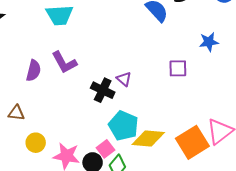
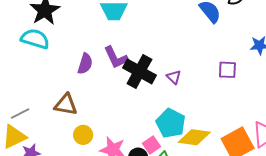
black cross: (103, 90) -> (139, 71), moved, size x1.4
brown triangle: (16, 113) -> (66, 105), size x1.4

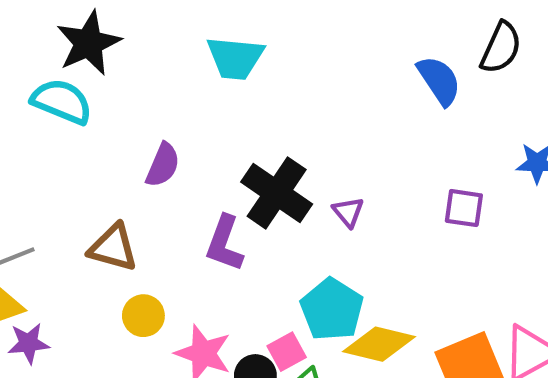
purple L-shape: (116, 57) -> (225, 243), moved, turned 40

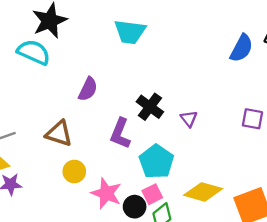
blue semicircle: (439, 80) -> (241, 48), turned 60
black cross: (277, 193) -> (150, 107), size x0.7
cyan pentagon: (332, 309) -> (157, 162), moved

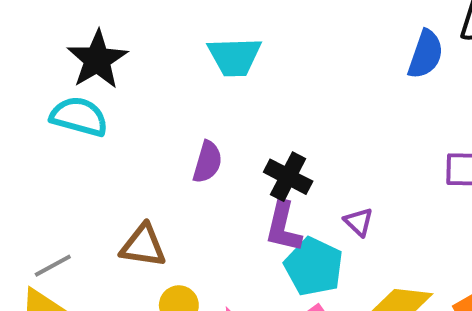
purple semicircle: (88, 89) -> (207, 162), moved
purple triangle: (189, 119) -> (359, 222), moved
purple L-shape: (120, 133) -> (283, 227), moved

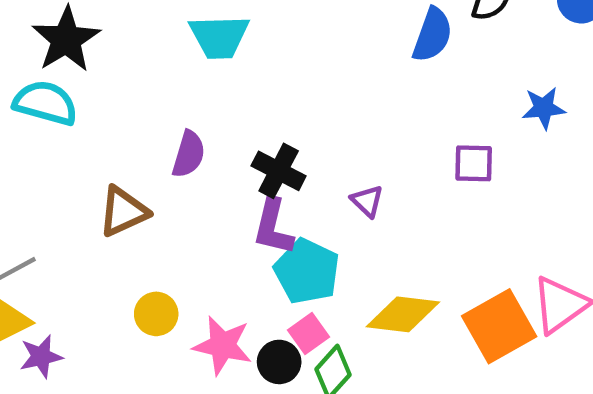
purple triangle: (359, 222) -> (367, 201), moved
brown triangle: (143, 246) -> (123, 211), moved, turned -33

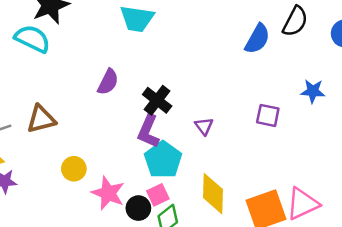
brown triangle: (123, 211) -> (41, 119), moved
yellow diamond: (403, 314) -> (213, 194), turned 75

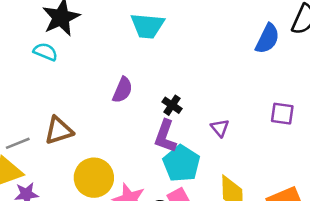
cyan semicircle: (32, 39) -> (45, 52), size x0.7
black cross: (157, 100) -> (172, 105), size x0.7
yellow circle: (74, 169) -> (94, 178), size x1.6

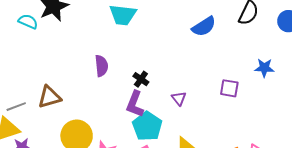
blue semicircle: (267, 39) -> (204, 26), moved, turned 30
cyan semicircle: (45, 52) -> (28, 21), moved
purple semicircle: (123, 90) -> (101, 66), turned -30

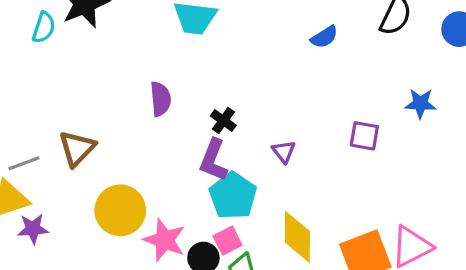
cyan semicircle: (28, 21) -> (44, 27), turned 84
blue semicircle: (204, 26) -> (324, 37), size x0.7
brown triangle: (49, 97) -> (77, 148), turned -30

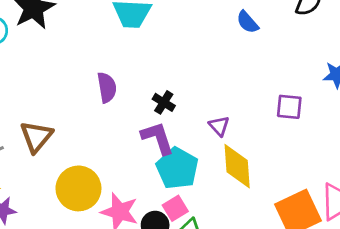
blue semicircle: (324, 37) -> (247, 22), turned 85
purple L-shape: (213, 160) -> (158, 138), turned 144
yellow diamond: (297, 237) -> (237, 166), moved

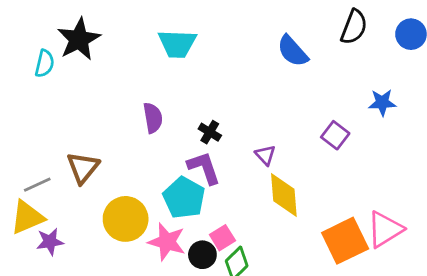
blue semicircle: (247, 22) -> (293, 51), size x1.4
purple square: (289, 107) -> (335, 135), turned 32
cyan pentagon: (177, 168) -> (184, 198), moved

